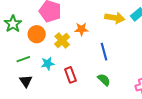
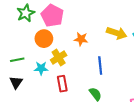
green star: (13, 24) -> (26, 13), moved
orange circle: (37, 34) -> (44, 39), moved
yellow cross: (62, 40) -> (59, 58), moved

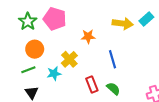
orange circle: (44, 39) -> (35, 49), moved
red rectangle: (62, 84) -> (92, 84), moved

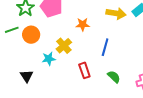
blue line: (112, 59) -> (105, 47), turned 30
green line: (28, 70) -> (12, 30), moved
green semicircle: (113, 89) -> (114, 77), moved

